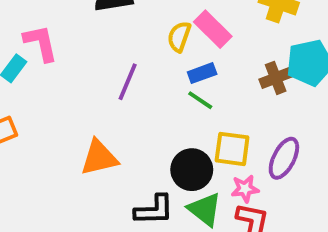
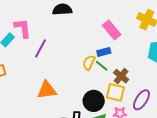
yellow semicircle: (179, 37) -> (89, 63), moved
brown cross: (276, 78) -> (121, 76), moved, turned -35
purple line: (128, 82) -> (41, 48), moved

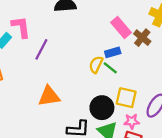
brown cross: (121, 76) -> (142, 38), moved

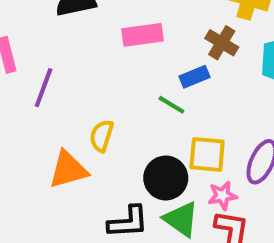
pink rectangle: (121, 27) -> (143, 35), moved, turned -50
blue rectangle: (113, 52) -> (195, 77), moved
yellow semicircle: (96, 65) -> (102, 136), moved

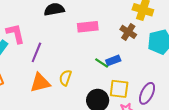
blue rectangle: (195, 77) -> (113, 60), moved
orange triangle: (68, 170) -> (40, 83), moved

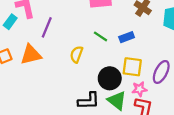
green line: (102, 63) -> (101, 36), moved
orange triangle: (40, 83) -> (31, 55), moved

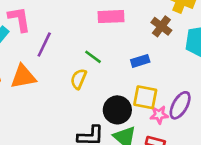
green line: (101, 36) -> (93, 57), moved
pink star: (139, 89) -> (159, 115), moved

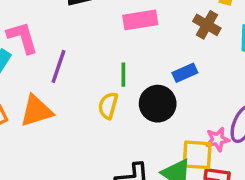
green line: (93, 57) -> (123, 75), turned 60
yellow square: (145, 97) -> (197, 155), moved
black circle: (117, 110) -> (158, 104), moved

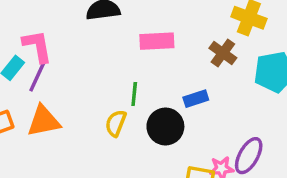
purple line: (58, 66) -> (38, 76), moved

